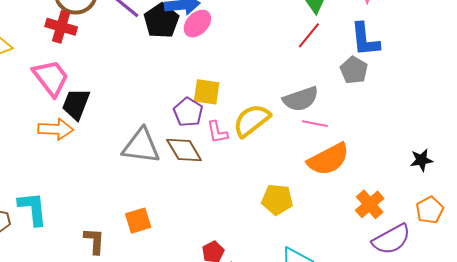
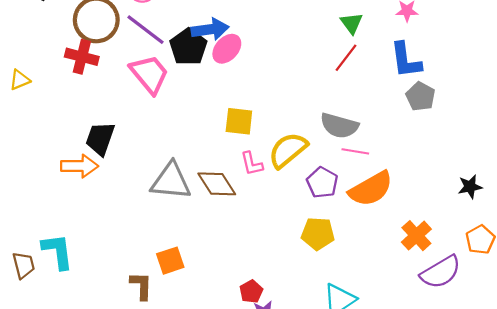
gray pentagon: (354, 70) -> (420, 96), moved
pink trapezoid: (51, 78) -> (149, 74), moved
gray semicircle: (301, 99) -> (339, 126), turned 36
purple pentagon: (188, 112) -> (322, 183), moved
brown L-shape: (94, 241) -> (141, 286), moved

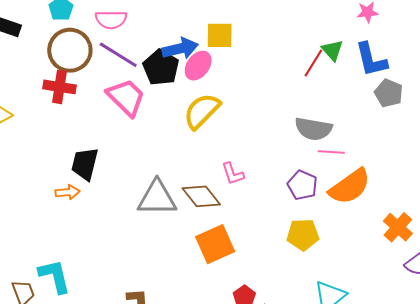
green triangle: (352, 23) -> (332, 50), moved
yellow square: (239, 121) -> (220, 35), moved
yellow semicircle: (288, 150) -> (202, 111), moved
orange arrow: (79, 166) -> (68, 192), size x0.7
orange square: (170, 261) -> (215, 244), moved, size x1.4

